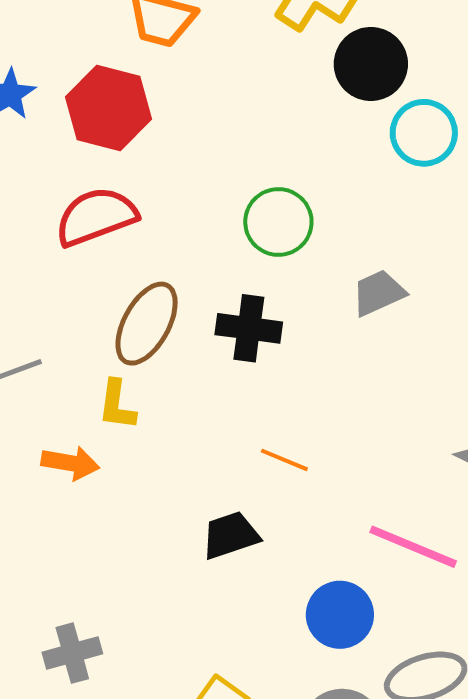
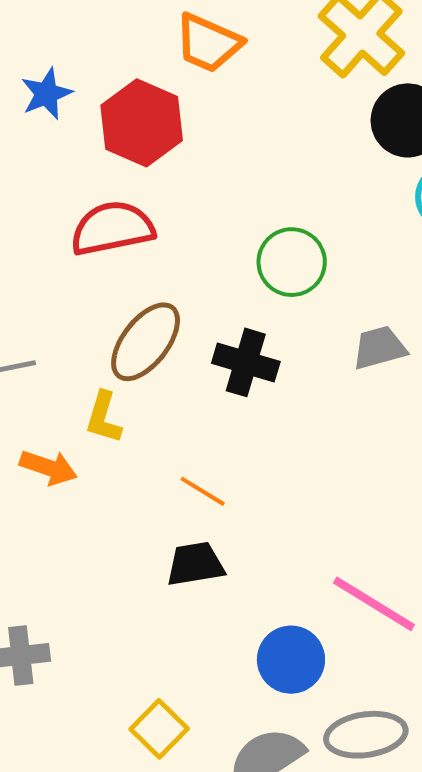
orange line: (284, 460) -> (203, 491), moved

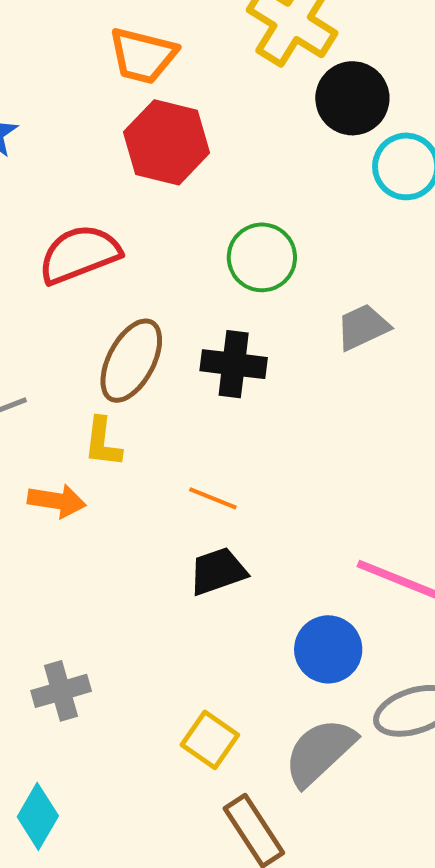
red hexagon: (142, 123) -> (167, 142), moved

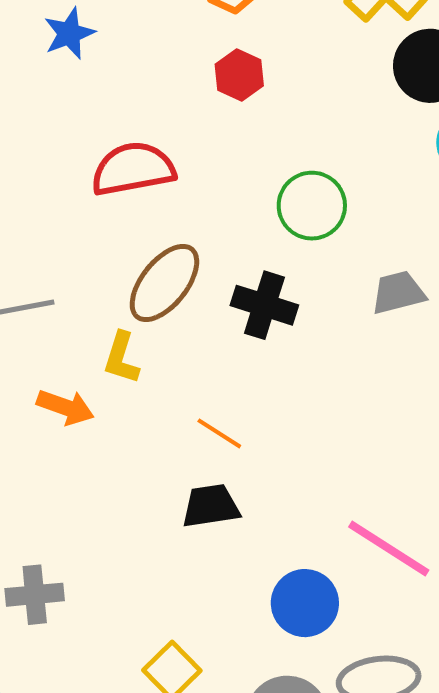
red hexagon: (167, 142) -> (239, 75), size x0.6

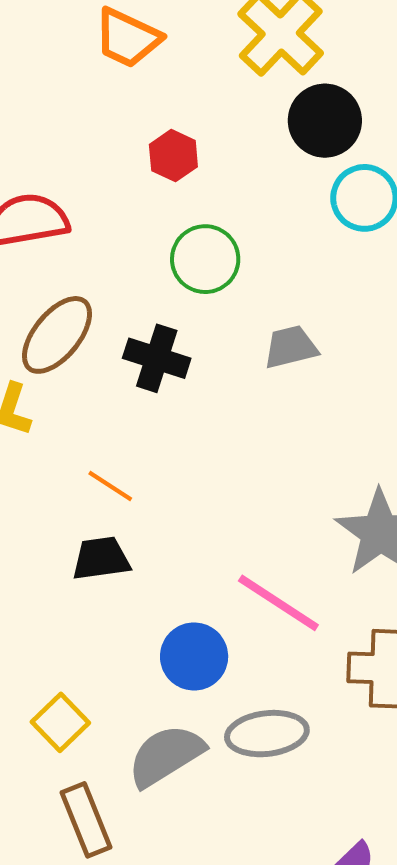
red hexagon: (239, 75) -> (173, 156), moved

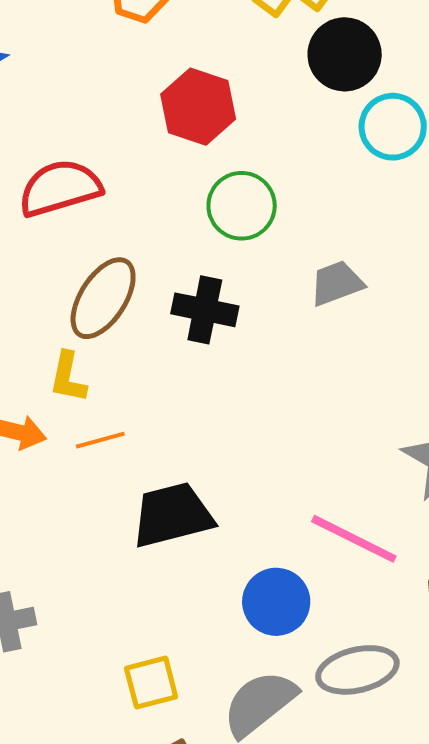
red hexagon: (173, 156) -> (198, 107), size x1.5
orange line: (110, 486) -> (100, 440), moved, turned -42
black trapezoid: (101, 558) -> (172, 515), size x1.4
yellow square: (60, 722) -> (151, 683), turned 36

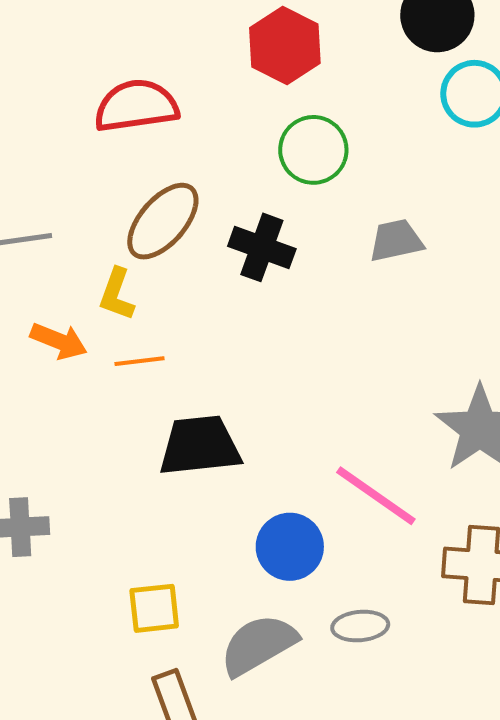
gray ellipse: (357, 670) -> (360, 626), size x0.7

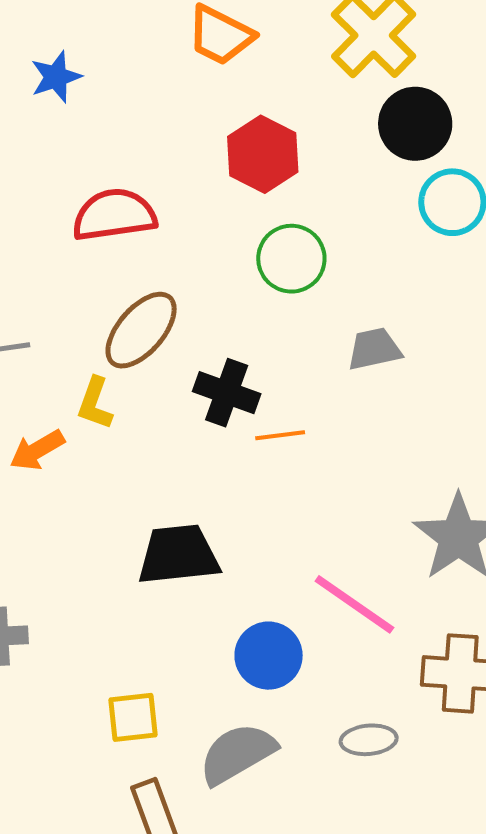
black cross: (262, 247) -> (227, 393), moved
orange arrow: (59, 341) -> (37, 450), turned 128
orange line: (139, 361) -> (280, 435), moved
gray ellipse: (360, 626) -> (369, 740), moved

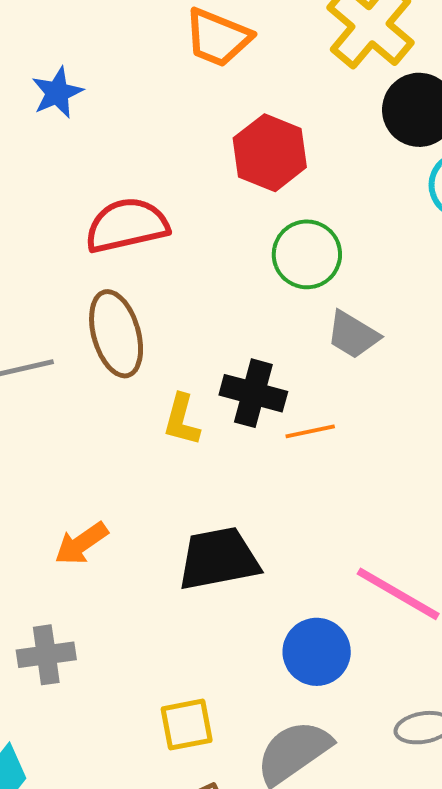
brown ellipse: (141, 330) -> (116, 334), moved, turned -52
gray trapezoid: (374, 349) -> (353, 335), moved, turned -132
yellow L-shape: (95, 403) -> (182, 420), moved
orange arrow: (37, 450) -> (81, 543), moved

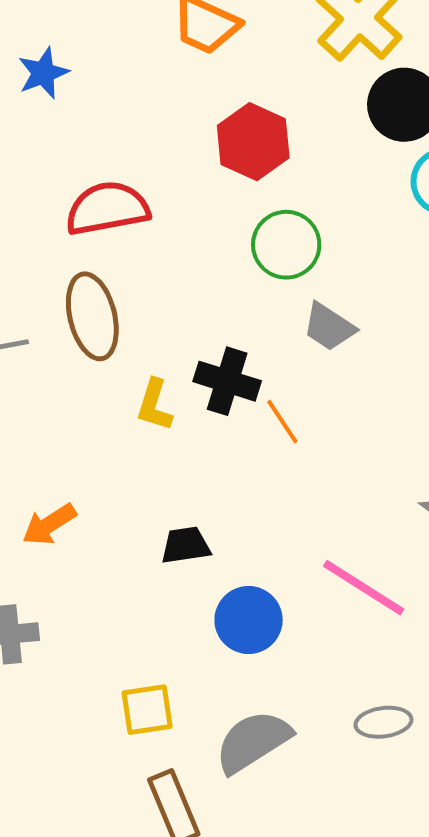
orange line: (310, 431) -> (282, 422), turned 66
black trapezoid: (218, 559) -> (186, 545), size x0.6
blue circle: (317, 652) -> (249, 620), moved

